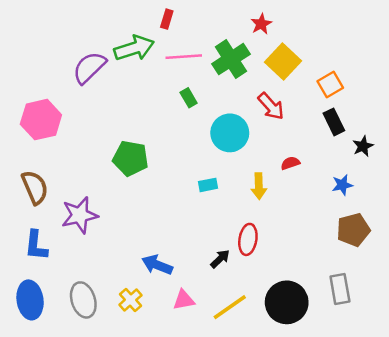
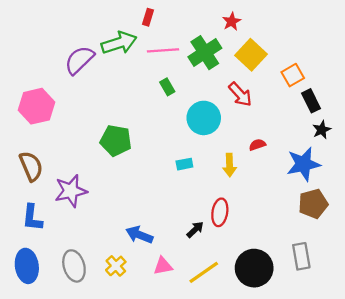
black rectangle: (334, 122) -> (311, 101), moved
blue star: (342, 185) -> (303, 164), size x1.8

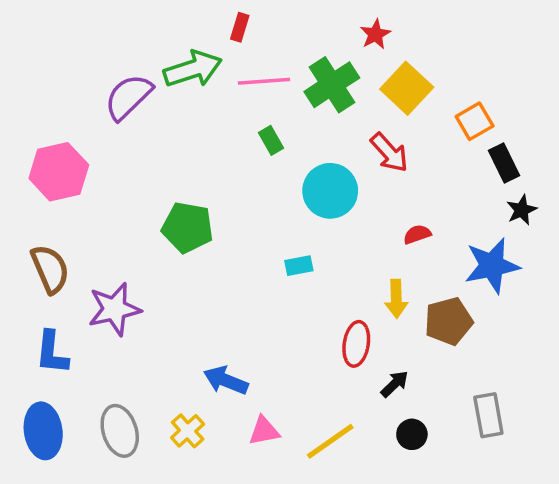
yellow arrow: (229, 165) -> (396, 299), moved
brown pentagon: (313, 204) -> (448, 321), moved
black arrow: (195, 229) -> (395, 384), moved
black circle: (254, 268) -> (412, 434), size x0.5

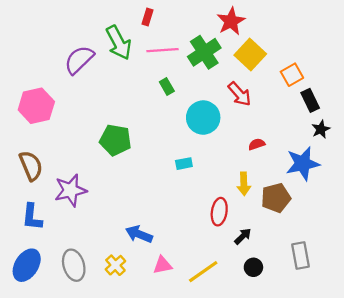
red star: (375, 34) -> (231, 21), size x1.5
green arrow: (193, 69) -> (119, 43), turned 80
blue ellipse: (43, 431) -> (27, 265), turned 40

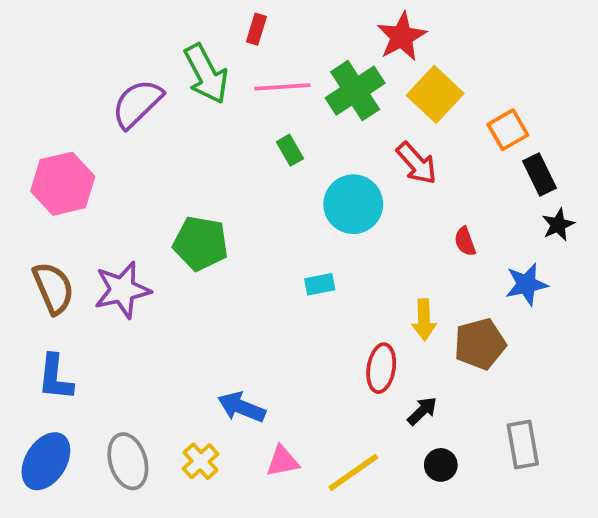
red semicircle: (257, 144) -> (465, 241), moved, turned -91
blue star: (303, 164) -> (526, 284), size x0.7
purple star: (71, 190) -> (122, 290), moved

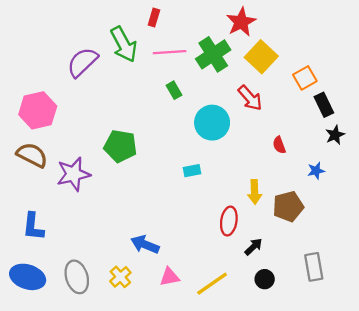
blue star: (526, 284) -> (316, 171), size x0.7
brown semicircle: (53, 288) -> (32, 155), moved, turned -40
blue ellipse: (46, 461) -> (28, 277), turned 76

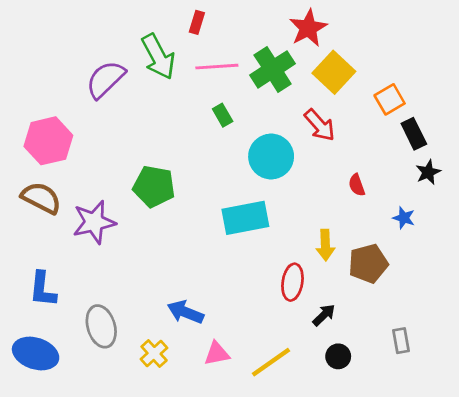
cyan rectangle: (192, 171) -> (245, 218), size x2.0
blue star: (316, 171) -> (404, 218), turned 30
gray rectangle: (314, 267) -> (401, 341), size x0.7
gray ellipse: (77, 277) -> (101, 326), moved

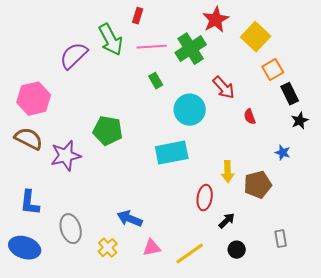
yellow square: (334, 72) -> (256, 37), moved
red semicircle: (357, 185) -> (250, 117), moved

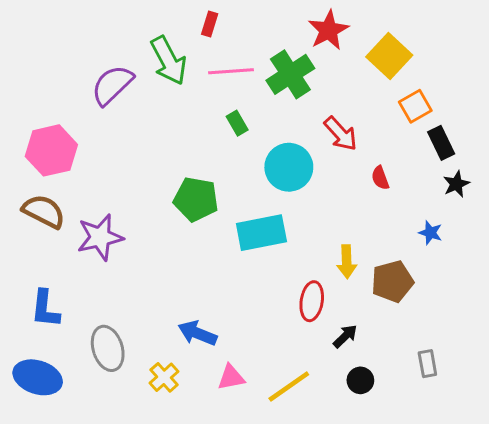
green pentagon: (108, 131) -> (196, 199), moved

